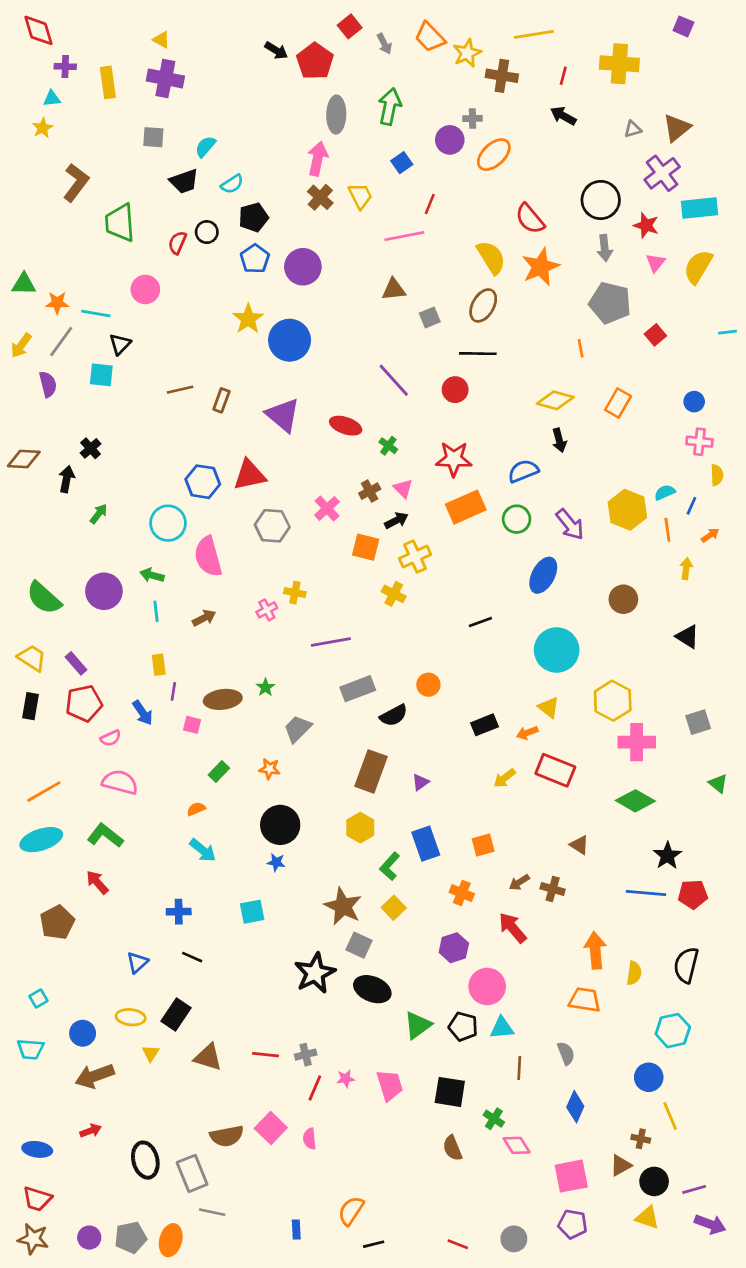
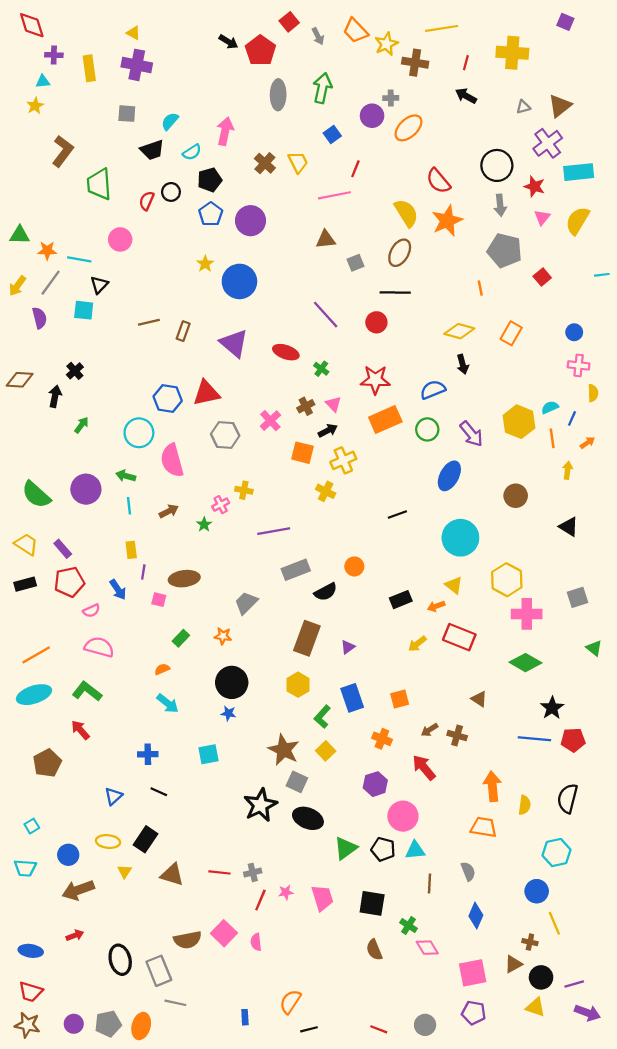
pink arrow: (318, 159) -> (225, 131), moved
yellow star: (248, 319) -> (205, 264), size x0.7
green star: (266, 687) -> (204, 524), moved
black rectangle: (30, 706) -> (25, 584), turned 65

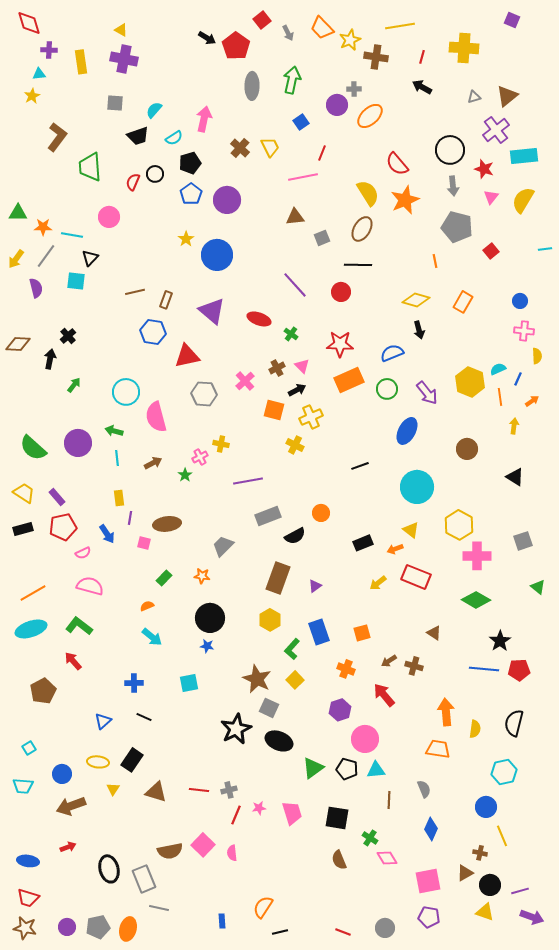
blue hexagon: (168, 399) -> (153, 332), moved

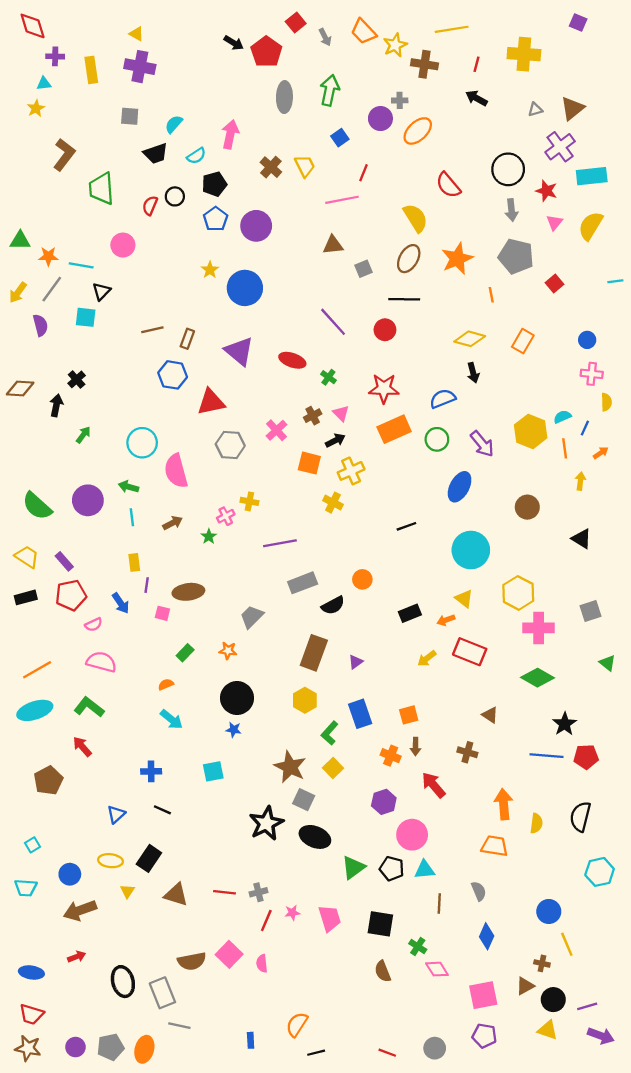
orange star: (405, 200) -> (457, 259), moved
brown arrow: (389, 661) -> (415, 747), moved, turned -56
cyan hexagon: (504, 772) -> (600, 872), moved

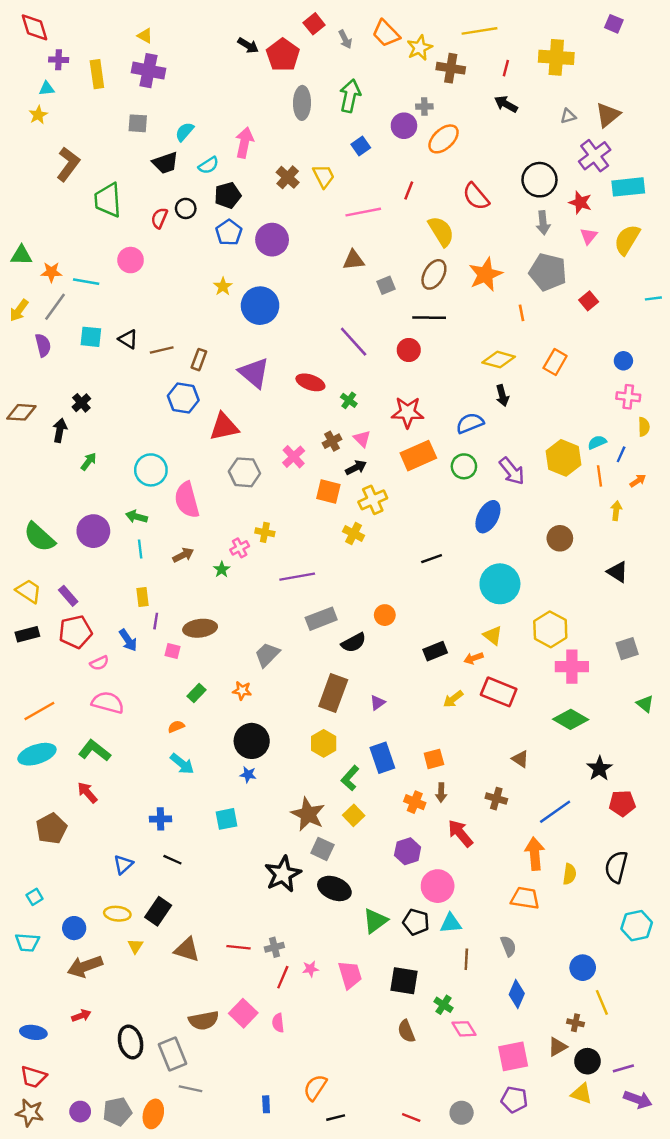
red line: (364, 173) -> (409, 190), moved
black triangle: (101, 291) -> (128, 339), moved, turned -42
blue line: (547, 756) -> (555, 812), moved, turned -40

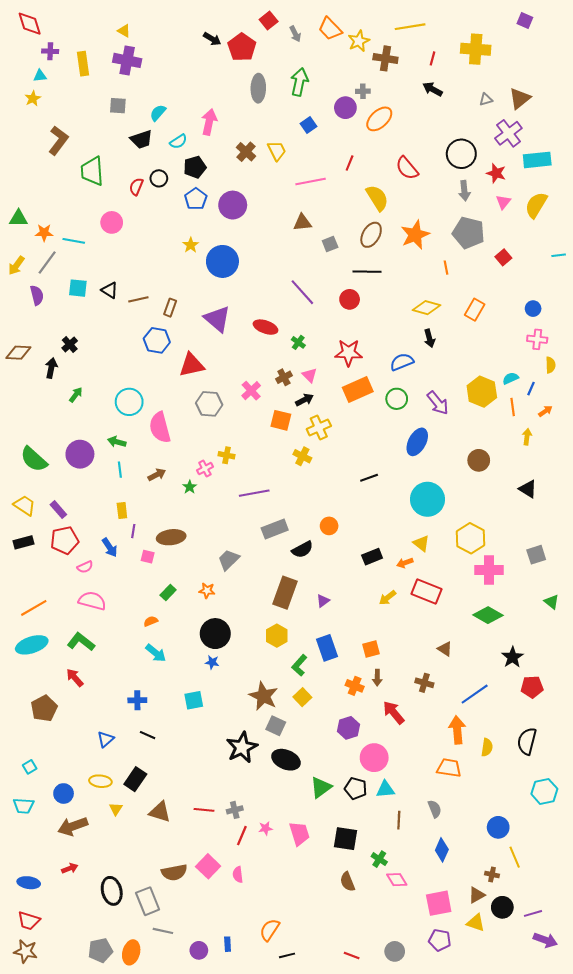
yellow triangle: (581, 1094) -> (476, 923), moved
purple circle: (80, 1112) -> (199, 950), moved

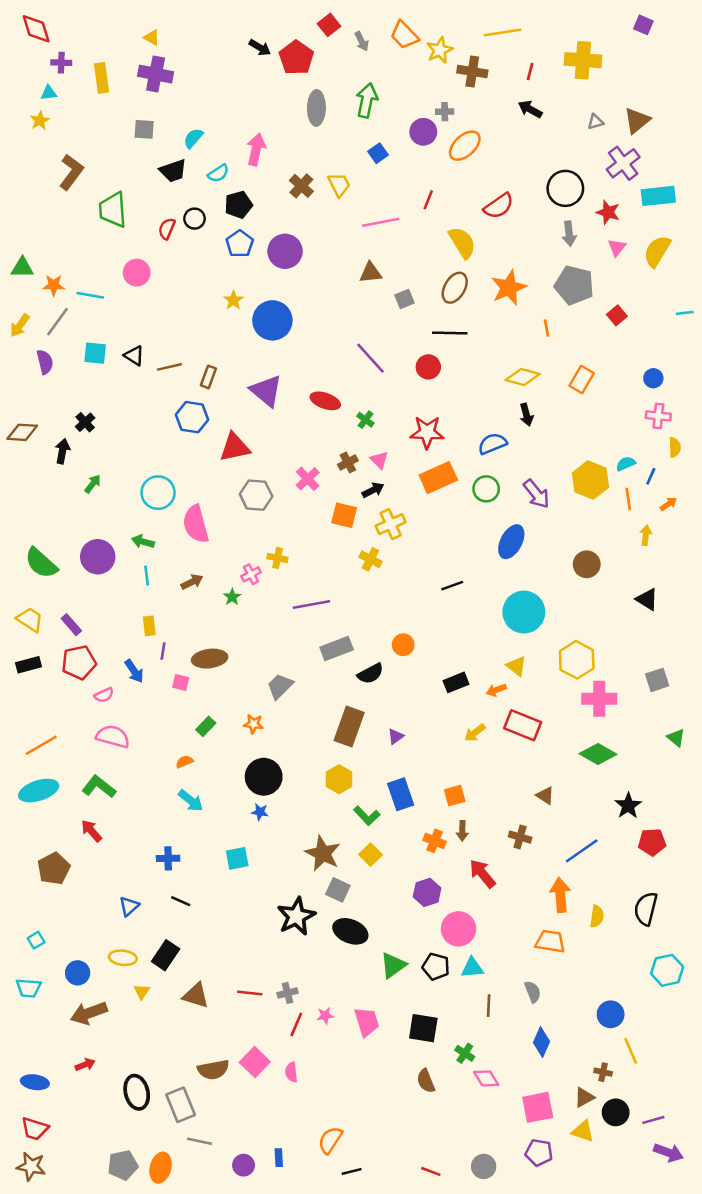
red semicircle: (407, 168) -> (499, 206), turned -85
green L-shape: (299, 665) -> (367, 816), turned -85

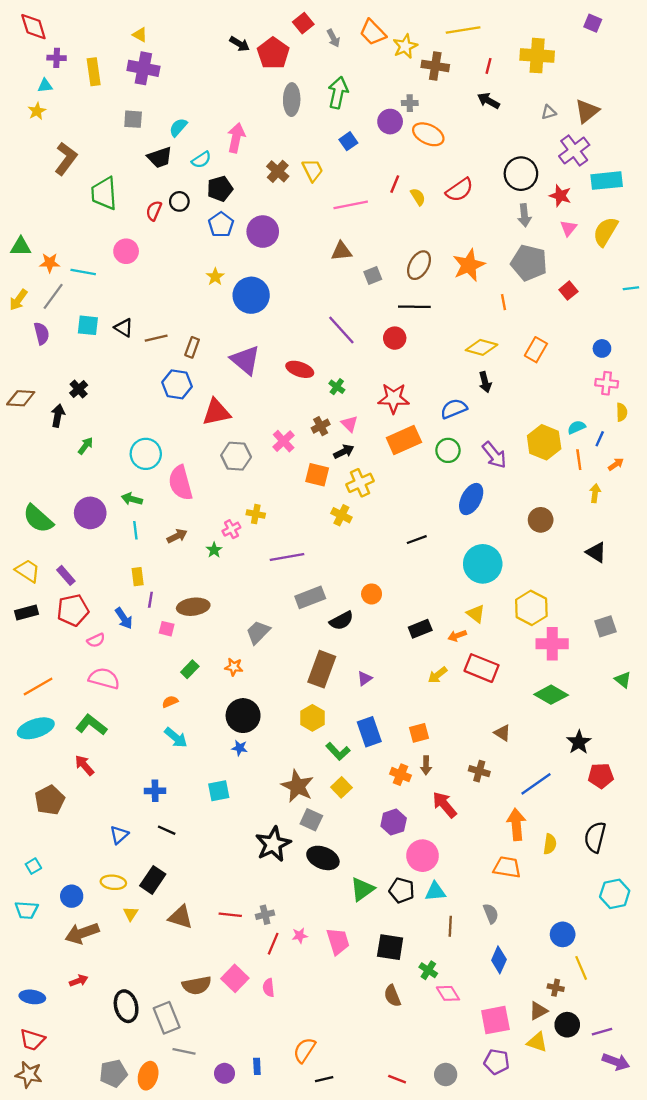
orange ellipse: (465, 146) -> (428, 134), turned 68
yellow semicircle: (462, 242) -> (418, 197), moved, size x0.6

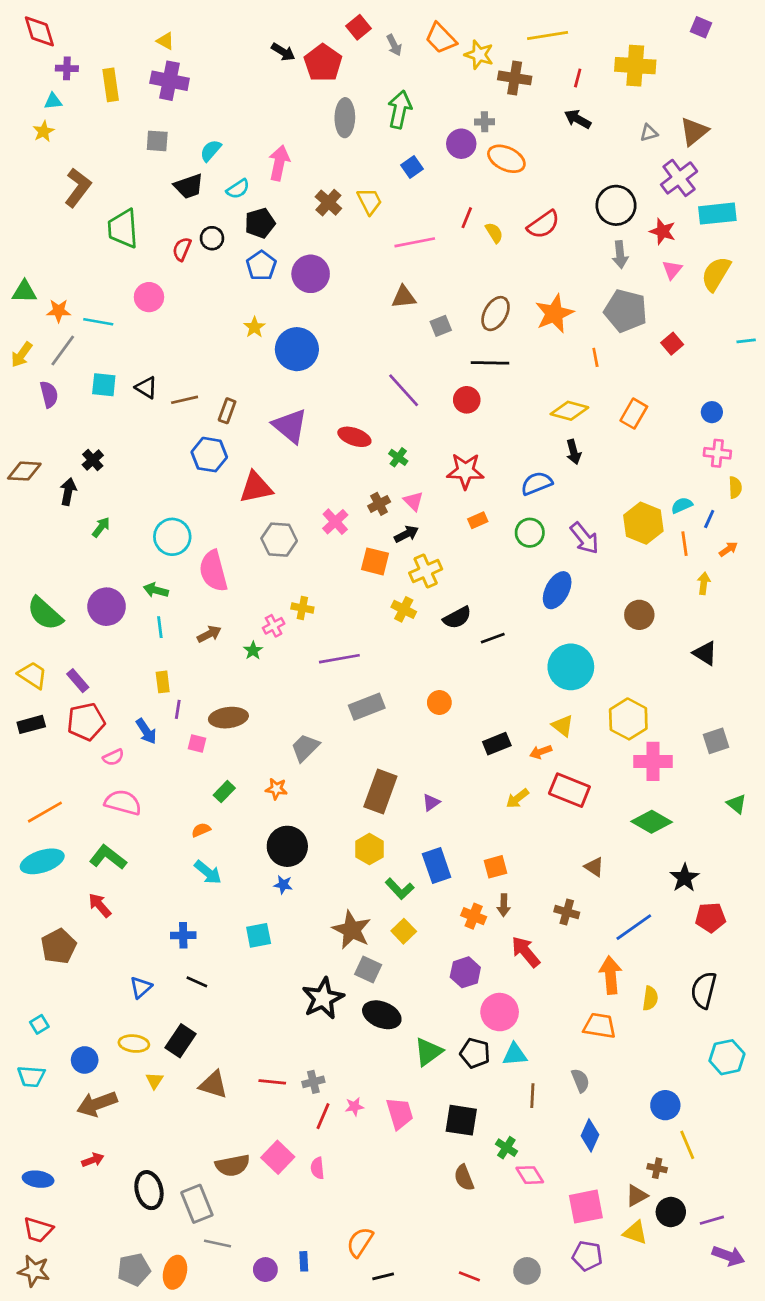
yellow star: (405, 46) -> (479, 55), turned -30
orange rectangle: (404, 440) -> (478, 520), size x0.5
black semicircle: (341, 621) -> (457, 618), moved

